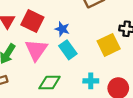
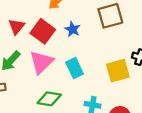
blue star: (62, 29) -> (73, 29), moved

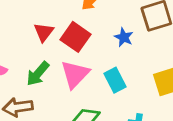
blue star: (73, 29) -> (124, 37), moved

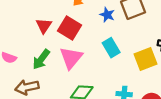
blue star: (124, 37) -> (107, 15), moved
cyan rectangle: (115, 80) -> (111, 48), moved

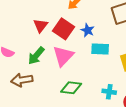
blue star: (107, 15) -> (88, 30), moved
cyan rectangle: (111, 48) -> (100, 49), turned -60

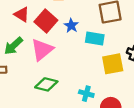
red triangle: (40, 26) -> (22, 14), turned -42
cyan rectangle: (100, 49) -> (95, 38), moved

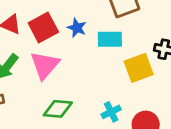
red square: (46, 21) -> (43, 27), turned 30
cyan cross: (86, 94) -> (111, 112), turned -32

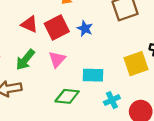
cyan rectangle: (110, 39) -> (93, 75), moved
pink triangle: (45, 65) -> (57, 59), size x0.7

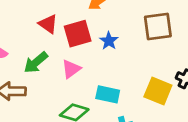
yellow square: (136, 64) -> (158, 91), turned 30

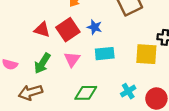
cyan rectangle: (108, 94) -> (105, 54), moved

